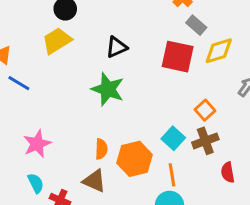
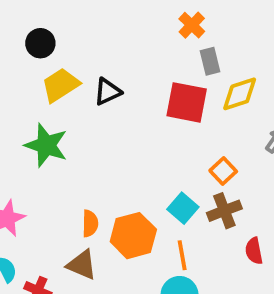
gray rectangle: (196, 25) -> (210, 61), turned 36
yellow trapezoid: (57, 41) -> (60, 85), moved
green star: (108, 89) -> (46, 145), moved

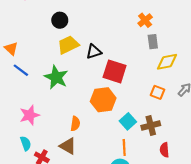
red square: (187, 102) -> (115, 71), moved
orange square: (223, 171) -> (157, 92), moved, turned -32
orange hexagon: (133, 236) -> (103, 100), moved

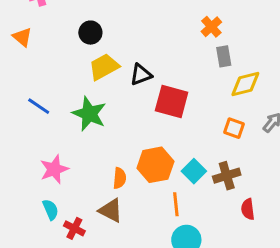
orange triangle: (11, 49) -> (22, 37), moved
orange hexagon: (103, 100) -> (155, 165), moved
orange line: (124, 147) -> (176, 204), moved

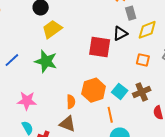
black triangle: (141, 75) -> (120, 33), moved
blue line: (39, 106) -> (12, 60), turned -70
pink star: (54, 169) -> (27, 101), turned 30

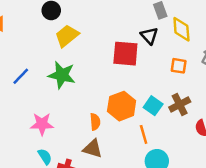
yellow diamond: (147, 30) -> (181, 29), turned -70
black triangle: (120, 33) -> (149, 36), turned -42

